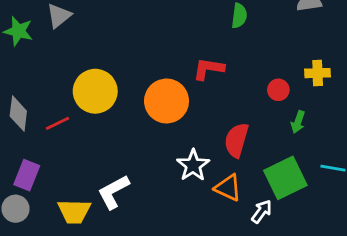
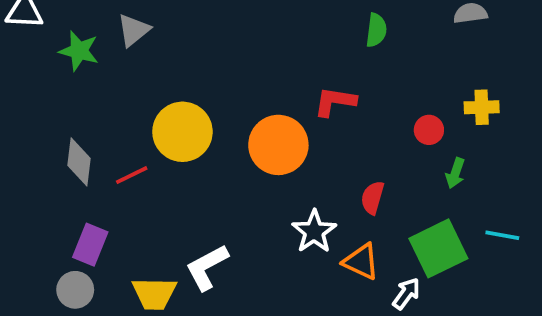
red semicircle: (236, 140) -> (372, 198), size x0.7

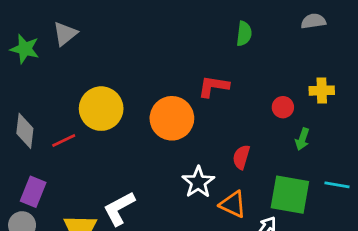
green square: (438, 248) -> (290, 195), turned 36

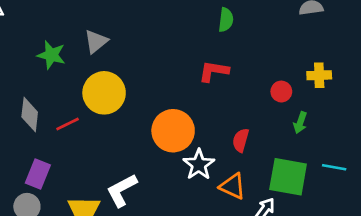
gray triangle: (65, 34) -> (96, 41), moved
green semicircle: (244, 34) -> (226, 20), moved
green star: (25, 49) -> (51, 55), moved
orange circle: (172, 118) -> (173, 131), moved

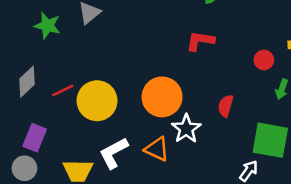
yellow circle: (104, 93) -> (97, 101), moved
gray diamond: (30, 115) -> (27, 82), turned 40
orange triangle: (233, 186) -> (157, 149), moved

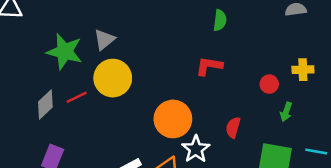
green star: (47, 26) -> (65, 52), size x1.4
red line: (63, 91) -> (77, 97), moved
yellow circle: (97, 101) -> (113, 78), moved

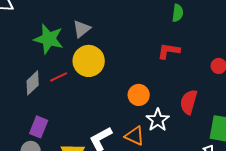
orange circle: (173, 119) -> (139, 95), size x0.7
red semicircle: (233, 127) -> (189, 102), size x1.4

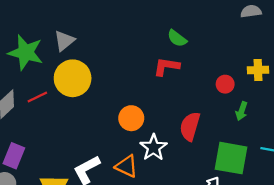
green semicircle: (178, 13) -> (177, 38), moved, turned 120

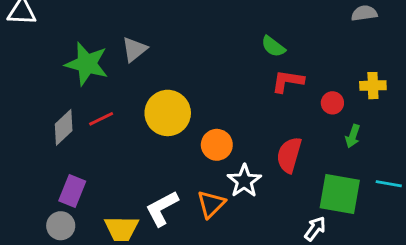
red L-shape: (166, 67) -> (288, 81), moved
yellow circle: (73, 78) -> (168, 113), moved
orange triangle: (127, 166) -> (211, 204), turned 50

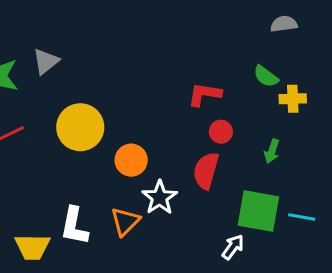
green semicircle: (273, 47) -> (266, 76), moved
red circle: (332, 103) -> (221, 132), moved
cyan line: (389, 184) -> (302, 217), moved
white L-shape: (162, 208) -> (74, 226), turned -51

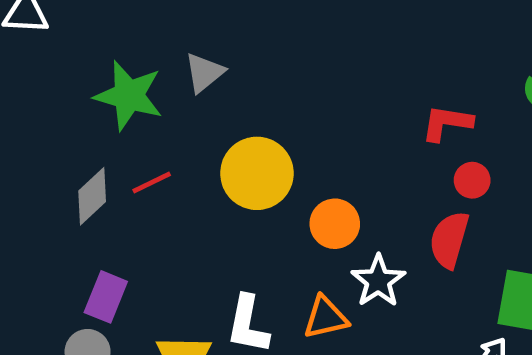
orange triangle: (125, 221) -> (326, 318), turned 32

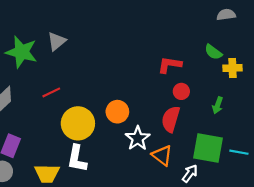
yellow circle: (257, 173) -> (78, 123), moved
red line: (152, 183) -> (51, 92), moved
orange triangle: (326, 318) -> (162, 155), moved, turned 50

